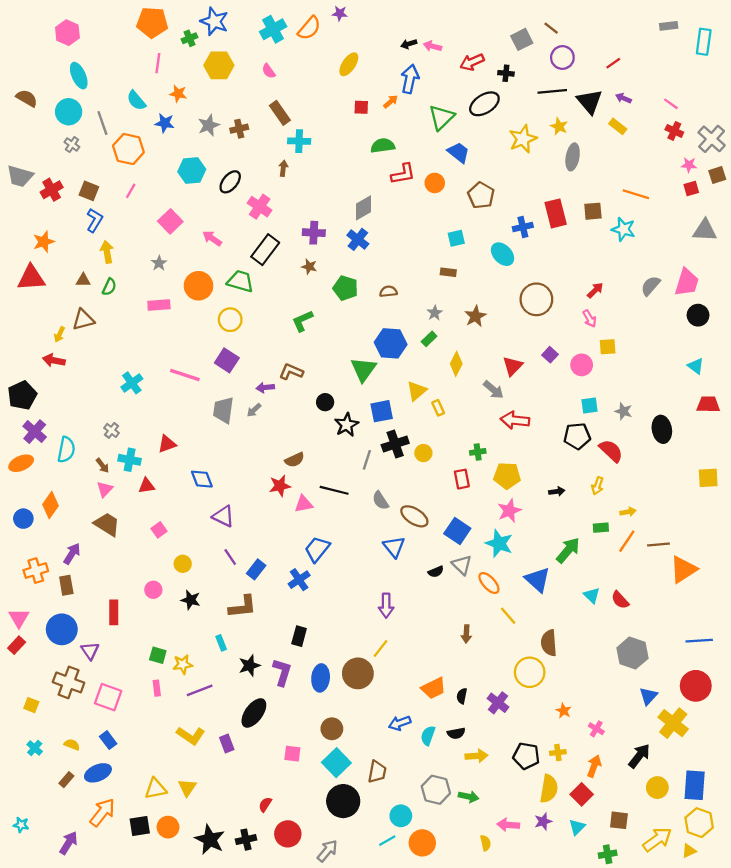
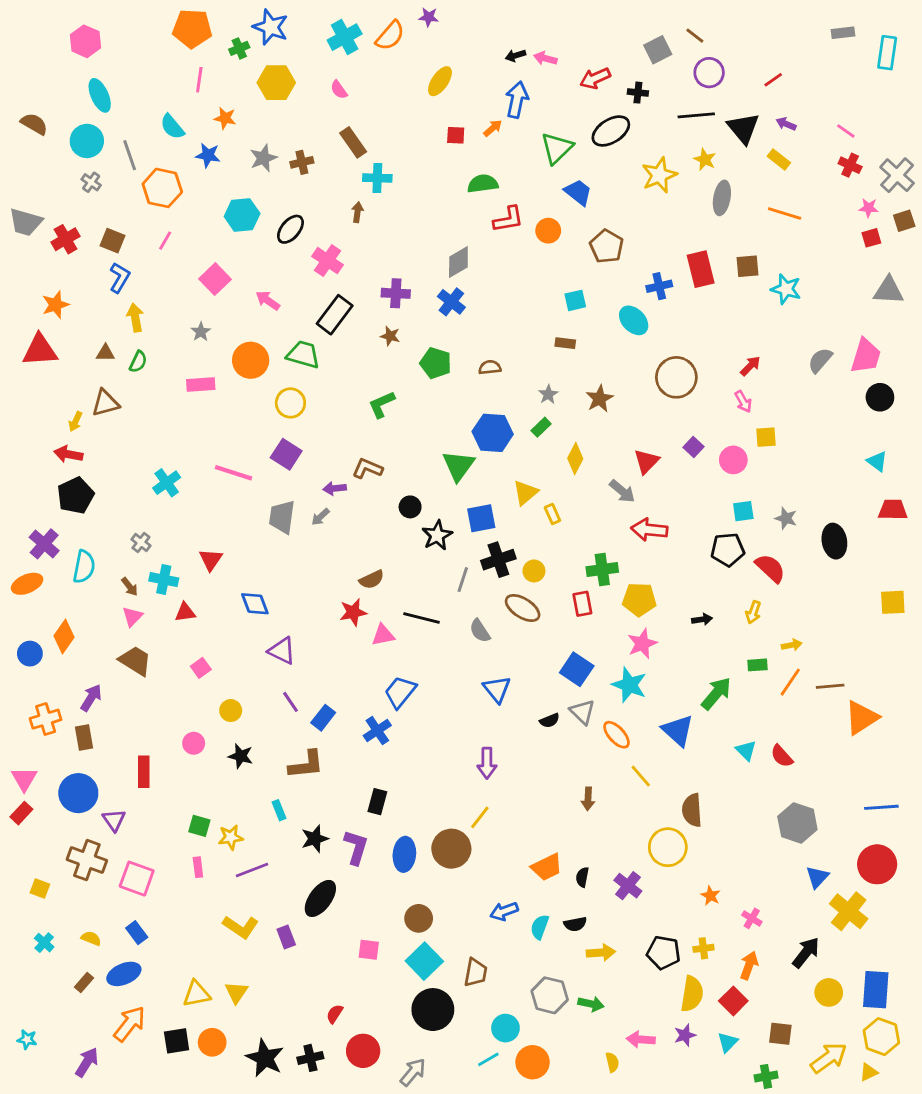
orange line: (636, 194) -> (785, 214), moved
black pentagon: (22, 395) -> (75, 496), moved
red triangle: (167, 444) -> (211, 560), turned -36
green cross: (478, 452) -> (602, 570), size x1.5
brown ellipse: (414, 516) -> (523, 608), moved

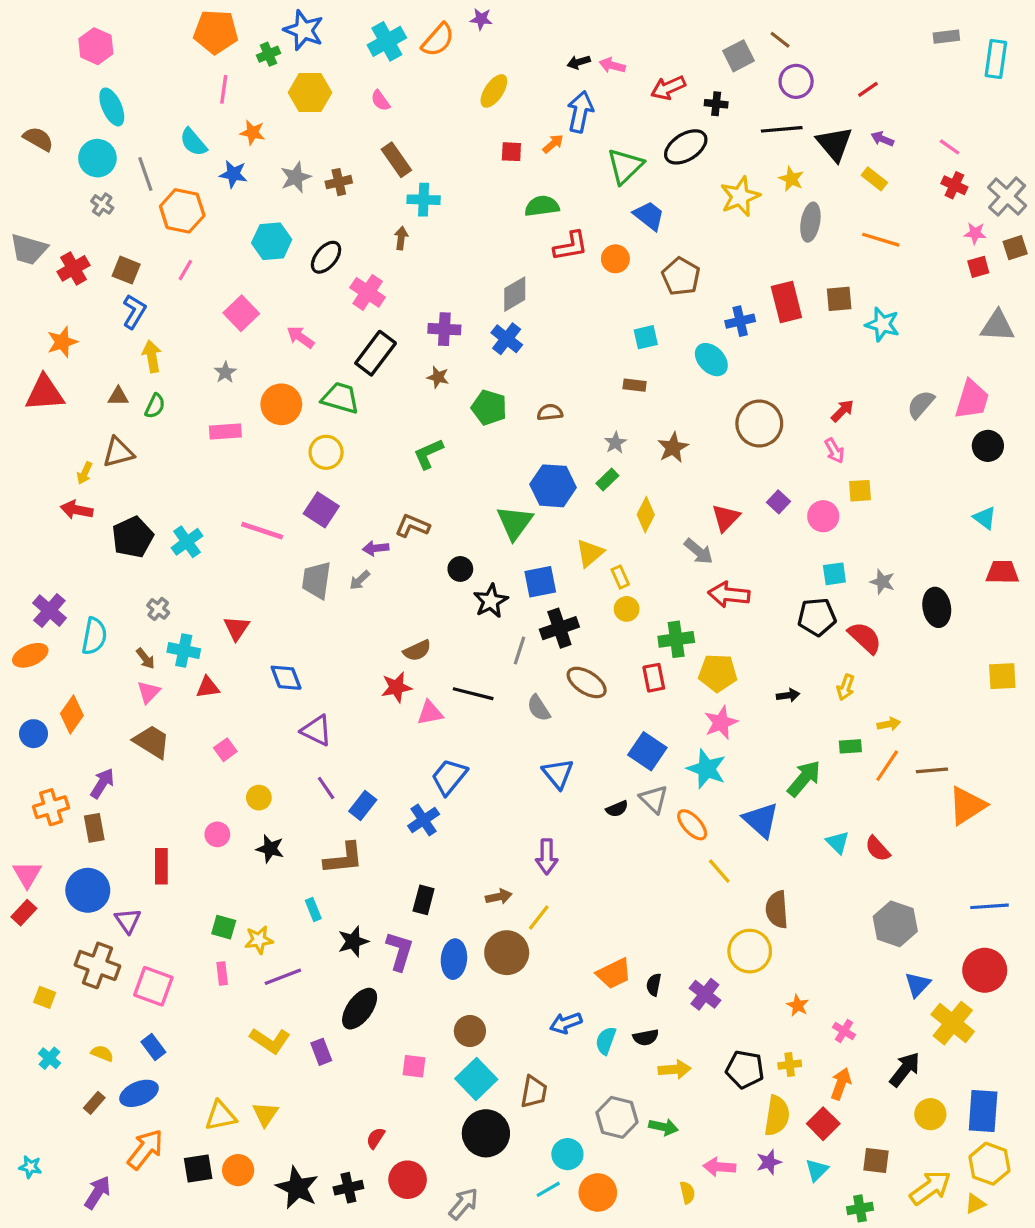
black pentagon: (75, 496) -> (133, 537), moved
yellow circle: (534, 571) -> (627, 609), moved
brown arrow: (588, 799) -> (499, 897), moved, turned -105

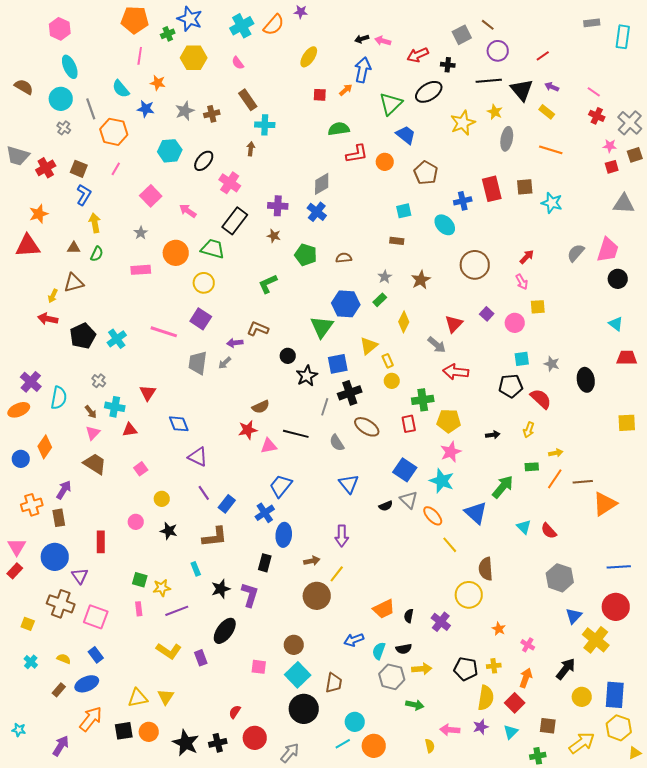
blue ellipse: (454, 959) -> (284, 535), moved
gray hexagon: (617, 1117) -> (392, 677), moved
yellow triangle: (975, 1204) -> (635, 753), moved

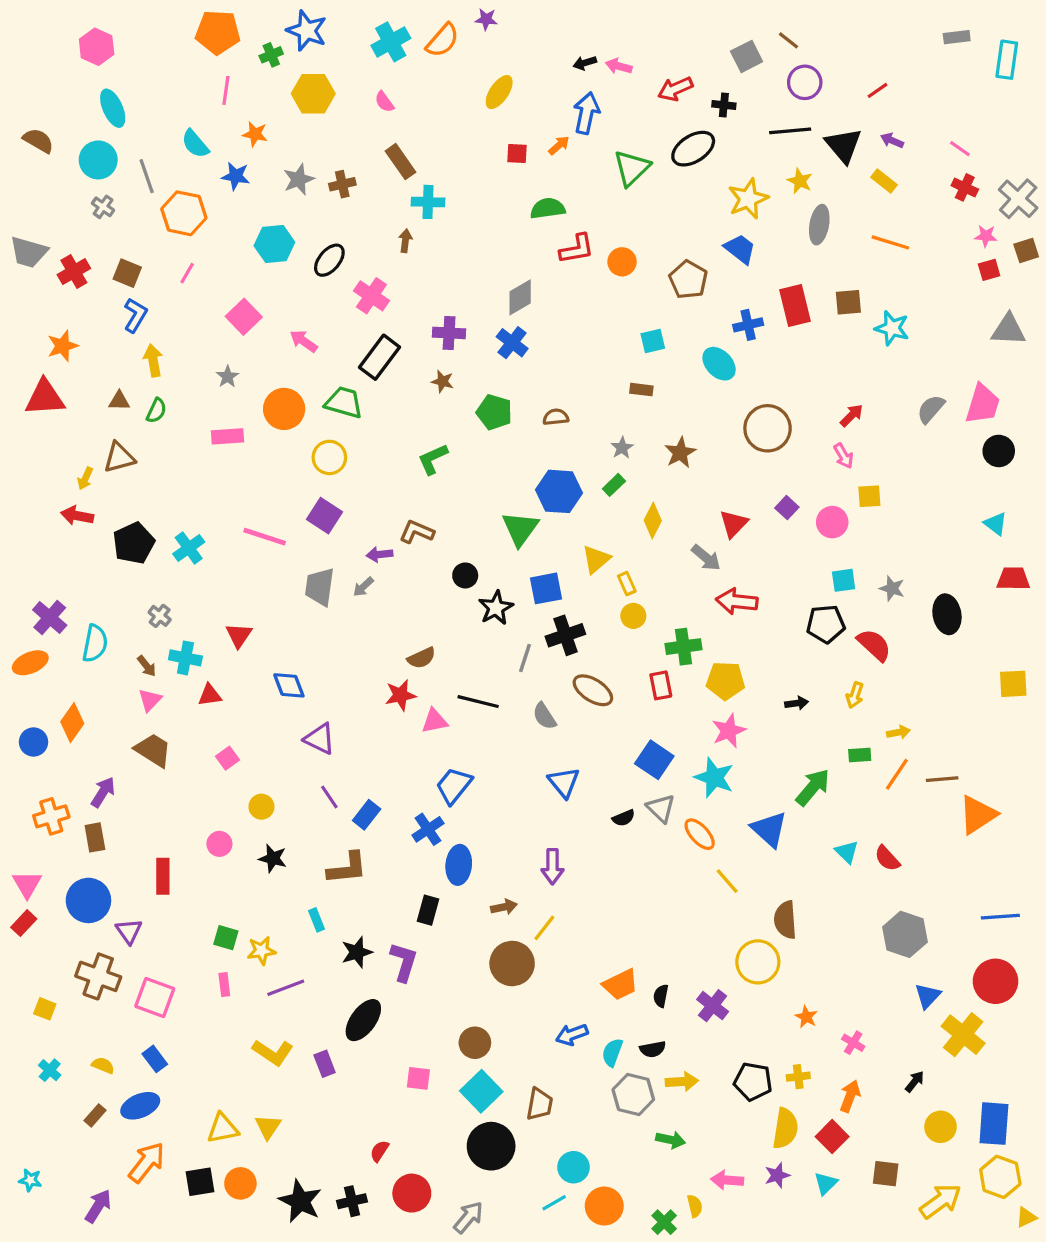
blue trapezoid: (406, 135) -> (740, 249), moved
black arrow: (566, 669) -> (915, 1082), size x0.6
green cross: (538, 756) -> (664, 1222), moved, turned -35

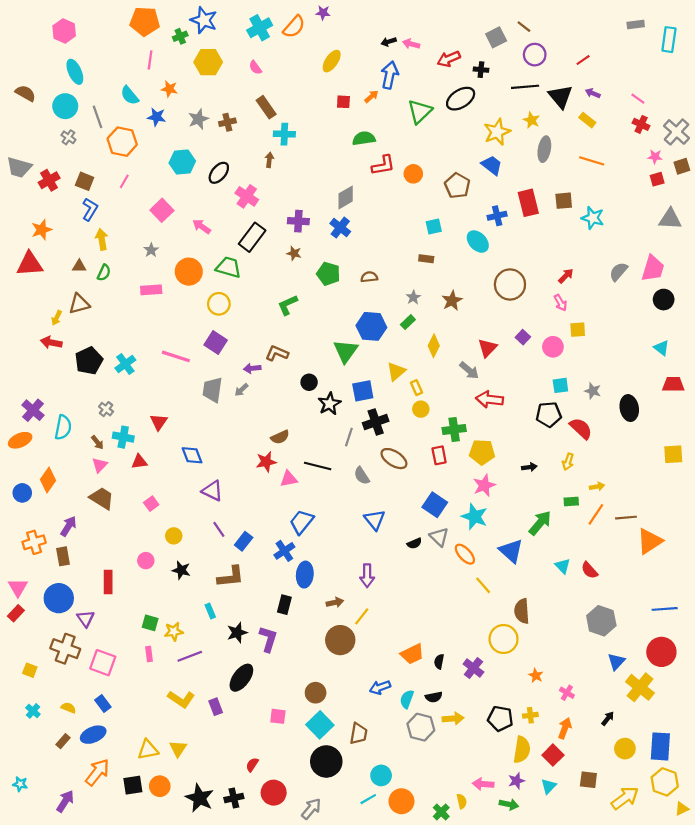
green arrow: (671, 1140) -> (509, 804), moved

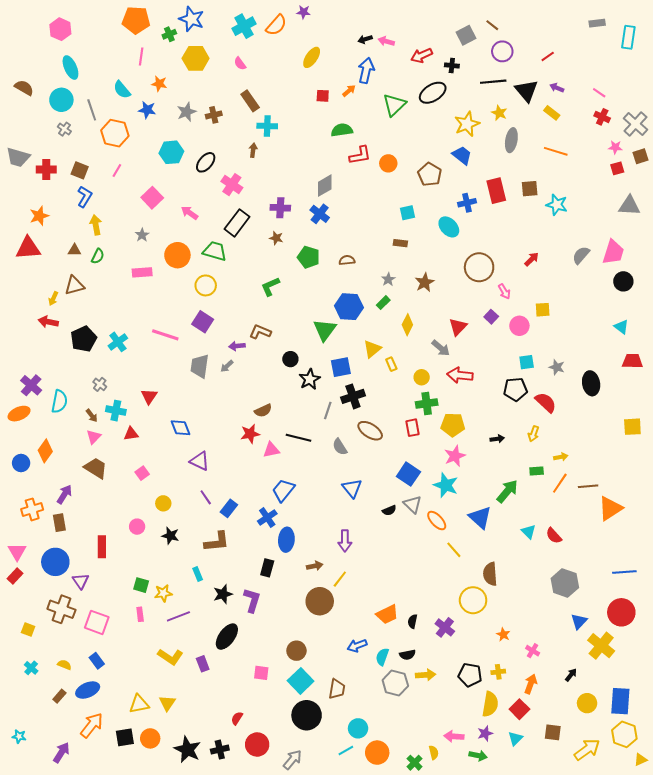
red cross: (49, 180) -> (46, 169), turned 30
pink arrow: (560, 303) -> (504, 291), moved
yellow circle: (421, 409) -> (422, 377), moved

